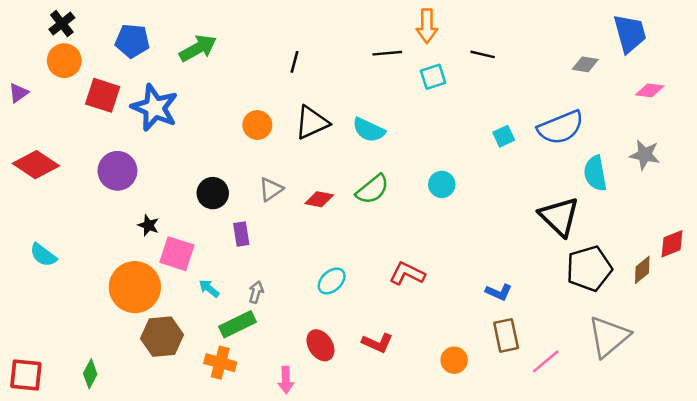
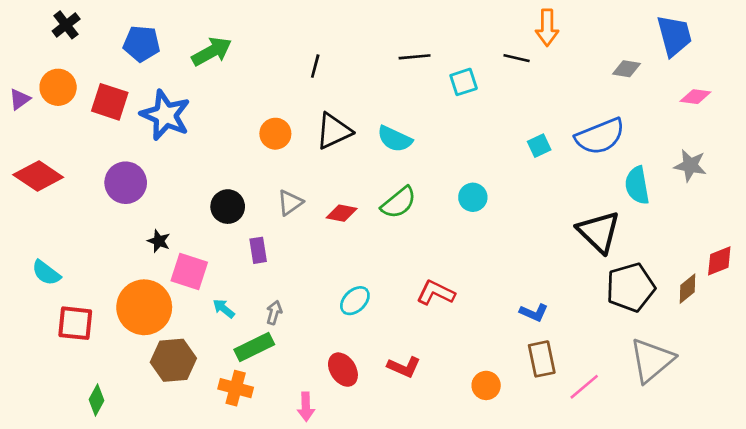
orange arrow: (427, 26) -> (547, 28), moved
orange circle: (64, 61) -> (58, 87), moved
red square: (26, 375) -> (75, 323), moved

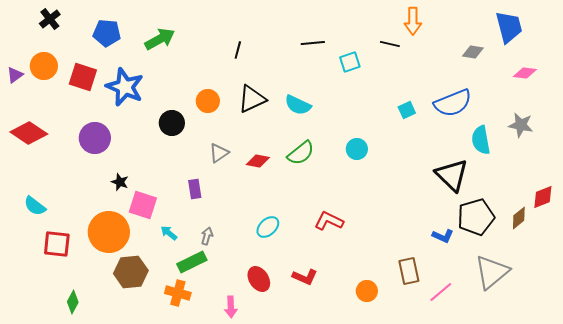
black circle: (228, 207) -> (172, 123), moved
blue L-shape: (534, 313) -> (443, 236), moved

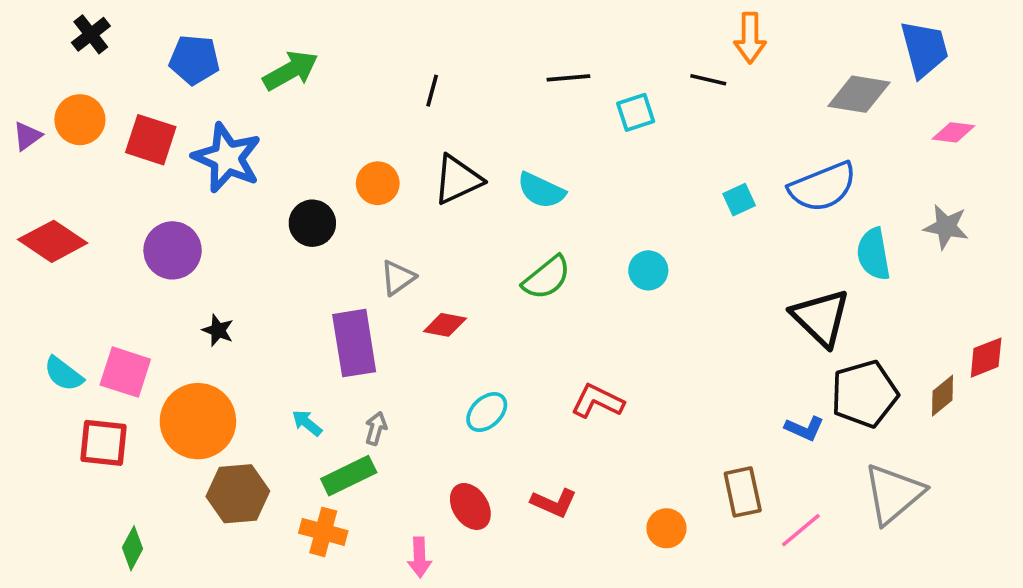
gray diamond: (473, 52) -> (859, 94), size x1.6
red diamond: (258, 161) -> (445, 325), moved
purple rectangle: (195, 189) -> (354, 343), size x1.8
pink square: (143, 205) -> (125, 372), moved

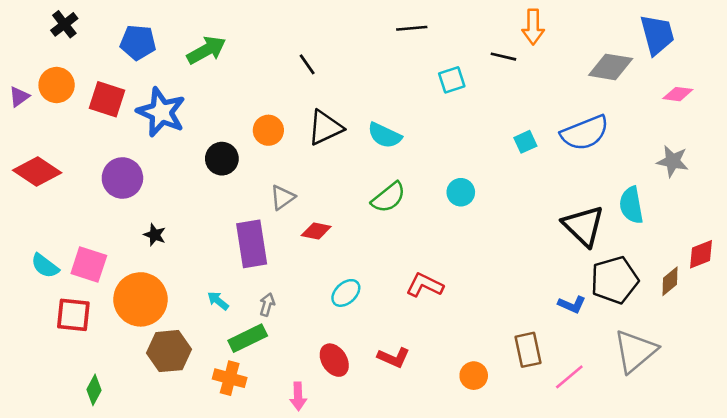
black line: (568, 78) -> (412, 28), moved
black line: (432, 91) -> (307, 64), turned -50
cyan semicircle: (874, 254) -> (631, 205), moved

